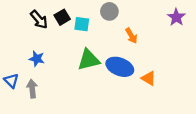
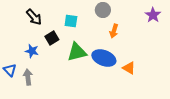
gray circle: (109, 11) -> (103, 10), moved
black square: (62, 17) -> (52, 38), moved
orange arrow: (131, 36) -> (114, 31), turned 48

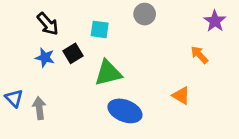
orange arrow: (114, 31) -> (199, 55), moved, turned 120
blue star: (32, 51) -> (45, 58), moved
blue ellipse: (104, 58) -> (125, 111), moved

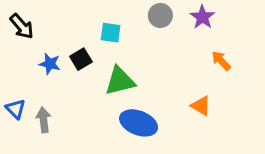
purple star: (215, 21) -> (202, 17), moved
black arrow: (48, 24) -> (22, 26), moved

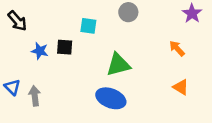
purple star: (202, 17) -> (192, 13), moved
black square: (81, 59) -> (65, 47), turned 35
green triangle: (120, 81) -> (118, 65), moved
orange triangle: (201, 106) -> (181, 87), moved

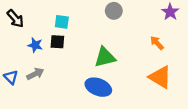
cyan square: (88, 26) -> (62, 22), moved
orange triangle: (181, 87) -> (160, 77), size x1.6
gray arrow: (35, 96) -> (35, 74), moved, turned 70

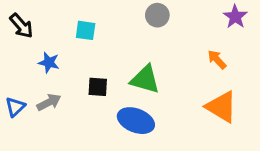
black square: (57, 42) -> (98, 87), moved
green triangle: (105, 57) -> (145, 79), turned 30
blue triangle: (11, 77) -> (15, 107), turned 32

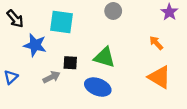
cyan square: (86, 30) -> (61, 22), size x1.6
blue star: (49, 63) -> (35, 45), size x1.5
gray arrow: (49, 102) -> (52, 77), moved

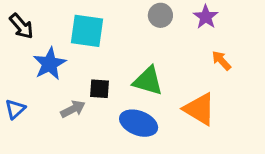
purple star: (169, 12) -> (206, 17), moved
blue star: (35, 45) -> (50, 64), turned 30
orange triangle: (159, 77) -> (200, 109), moved

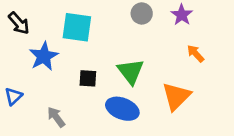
green triangle: (148, 81) -> (131, 71), turned 36
gray arrow: (73, 109) -> (56, 117), moved, turned -100
orange triangle: (200, 109) -> (176, 96), turned 44

